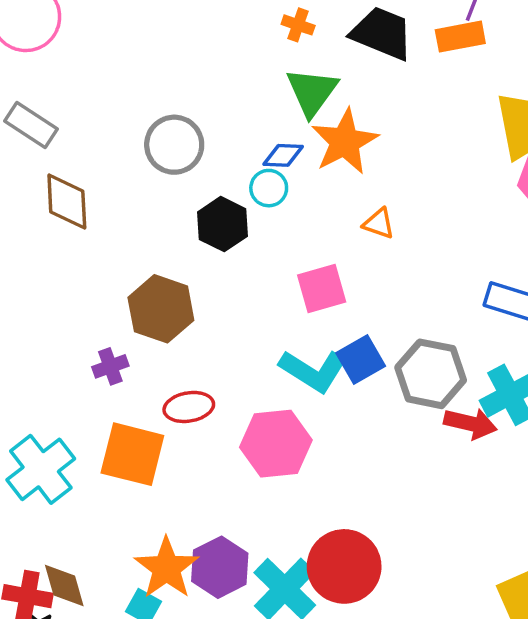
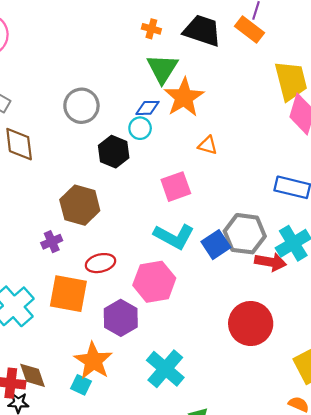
orange rectangle: (460, 37) -> (249, 30), turned 52
blue square: (361, 359) -> (216, 245), moved
red circle: (344, 566) -> (251, 324), moved
purple hexagon: (220, 567) -> (121, 318), moved

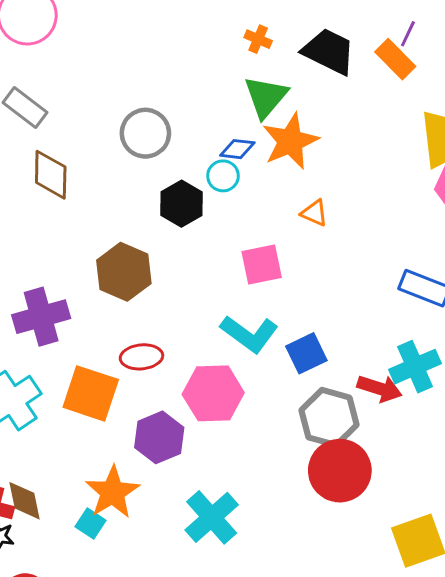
gray hexagon: (245, 234) -> (329, 417), moved
purple cross: (52, 242) -> (41, 317), moved, size x1.8

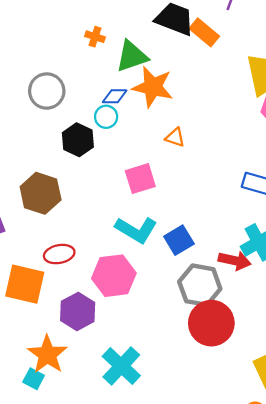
orange cross: (258, 39) -> (95, 37), moved
orange rectangle: (395, 59) -> (204, 32), moved
green triangle: (266, 97) -> (132, 56), turned 36
orange star: (290, 141) -> (153, 87), turned -30

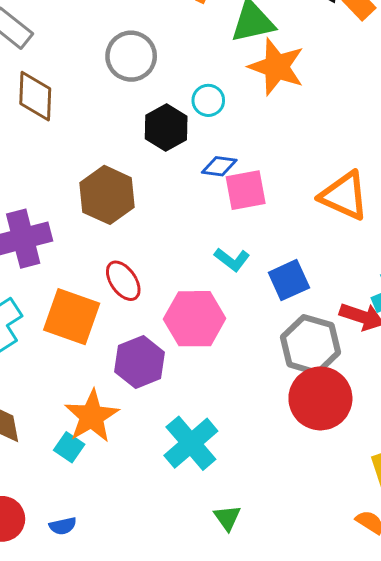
blue diamond: (115, 96) -> (219, 166), moved
orange triangle: (175, 137) -> (344, 196), moved, size x1.8
cyan L-shape: (136, 230) -> (232, 259), size x0.6
red ellipse: (59, 254) -> (123, 281), turned 60

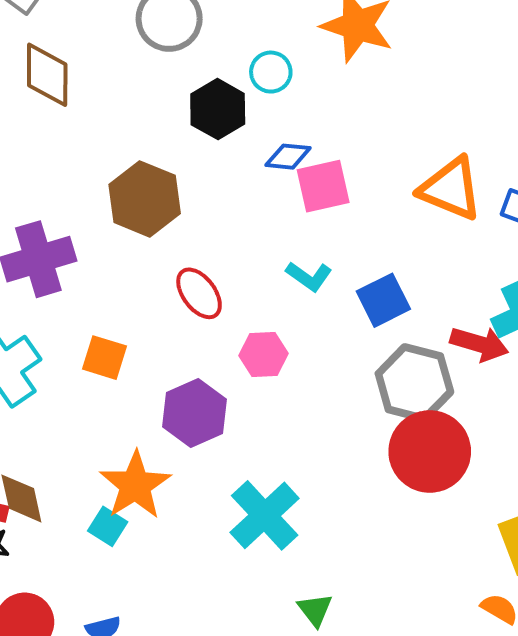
red ellipse: (123, 281) -> (199, 293), moved
orange square: (72, 317) -> (105, 358), size x0.6
pink hexagon: (195, 319) -> (263, 355), size x0.6

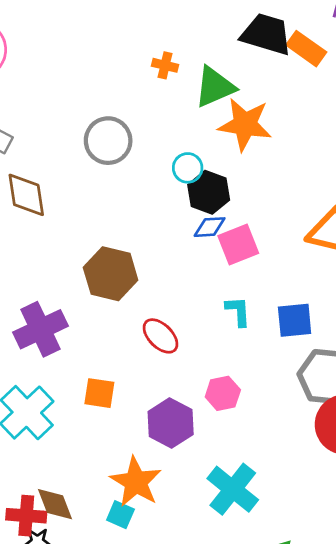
black hexagon: (218, 109) -> (209, 192), moved
cyan L-shape: (309, 276) -> (238, 311), turned -120
blue square: (383, 300) -> (295, 320), turned 30
pink hexagon: (263, 355) -> (223, 393), moved

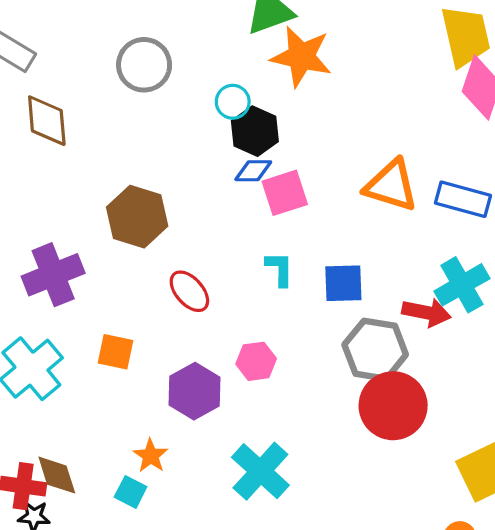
orange star: (136, 482) -> (151, 456), size x0.6

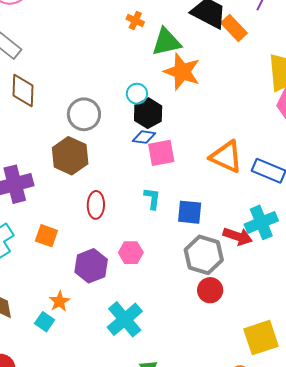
gray circle: (144, 65) -> (84, 114), moved
red ellipse: (189, 291) -> (96, 205), turned 36
red circle: (393, 406) -> (210, 290), size x0.6

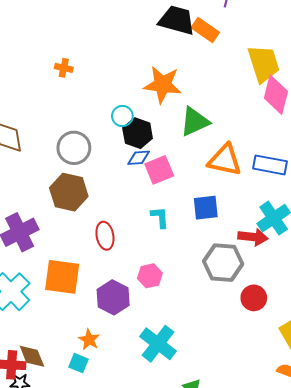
orange cross: (135, 21) -> (64, 68), moved
green triangle: (166, 42) -> (195, 122), moved
blue square: (190, 212) -> (206, 208), moved
orange square: (46, 236) -> (62, 277), size x1.6
red circle: (210, 290) -> (254, 298), moved

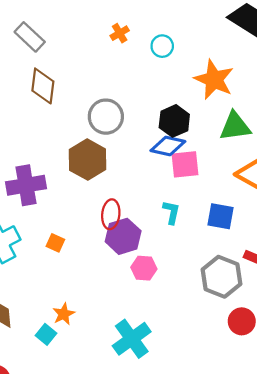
orange cross: (64, 68) -> (120, 33), turned 30
cyan circle: (122, 116) -> (162, 46), moved
blue diamond: (139, 158) -> (168, 146), size x1.4
orange square: (62, 277) -> (55, 243), size x0.5
purple hexagon: (113, 297) -> (123, 236), moved

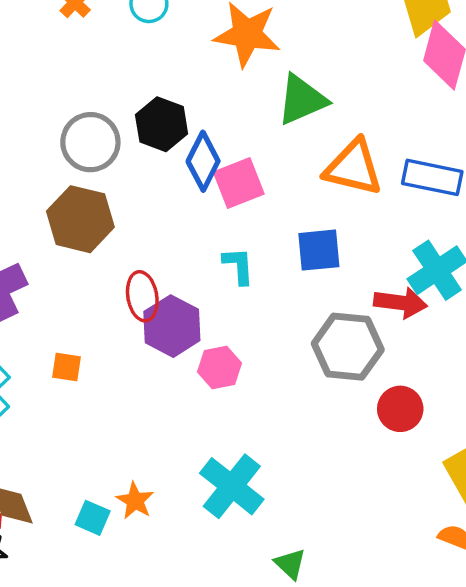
black hexagon: (174, 121) -> (162, 124), moved
blue diamond: (168, 146) -> (203, 161), turned -60
orange star: (64, 314) -> (135, 501), moved

